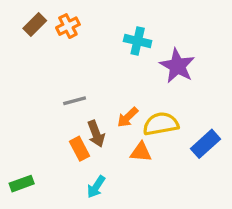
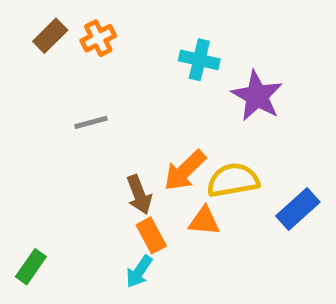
gray line: (75, 101) -> (91, 122), moved
orange arrow: (128, 117) -> (185, 170), size x1.4
orange rectangle: (80, 149) -> (151, 235), moved
green rectangle: (22, 184) -> (31, 267), turned -35

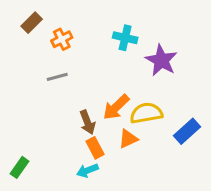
orange cross: (98, 38) -> (62, 39), moved
orange triangle: (204, 221) -> (128, 139), turned -30
cyan arrow: (139, 272) -> (87, 170), turned 35

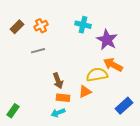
brown rectangle: (32, 23) -> (17, 27), moved
orange arrow: (116, 107) -> (113, 65), moved, turned 72
blue rectangle: (187, 131) -> (124, 106), moved
orange rectangle: (95, 148) -> (63, 98), turned -56

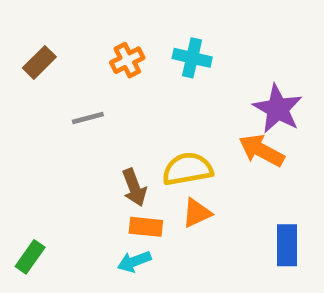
orange cross: (41, 26) -> (127, 60), moved
purple star: (107, 40) -> (278, 109), moved
yellow semicircle: (97, 75) -> (187, 169), moved
blue rectangle: (124, 106) -> (287, 245), turned -48

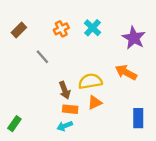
cyan cross: (192, 58) -> (93, 28), turned 30
purple star: (278, 109) -> (134, 38), moved
gray line: (88, 118) -> (42, 57), turned 64

